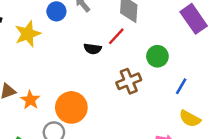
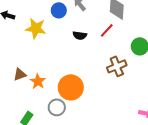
yellow star: (28, 34) -> (36, 28), turned 30
black semicircle: (93, 49) -> (80, 35), moved

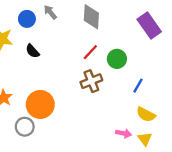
red line: (107, 30) -> (90, 52), moved
black semicircle: (80, 35) -> (32, 51), moved, turned 40

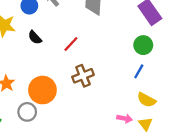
red line: (90, 52) -> (71, 44), moved
green circle: (117, 59) -> (143, 45), moved
brown cross: (91, 81) -> (83, 76), moved

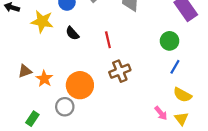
red line: (71, 44) -> (108, 40), turned -56
green circle: (143, 45) -> (170, 41), moved
pink arrow: (125, 118) -> (161, 113), turned 40

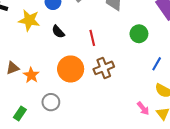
green circle: (170, 41) -> (139, 34), moved
orange circle: (80, 85) -> (71, 69), moved

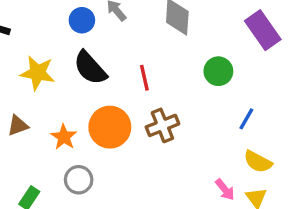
yellow star: (29, 20) -> (37, 73), moved
black semicircle: (58, 32) -> (90, 68), size x1.6
orange star: (31, 75) -> (64, 137), moved

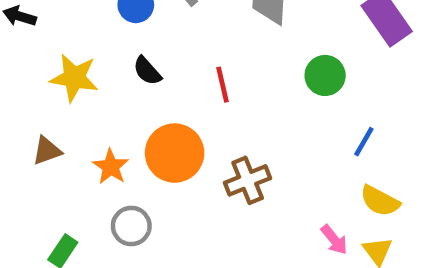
black semicircle: (90, 68) -> (147, 71), size x0.6
brown cross: (162, 125) -> (248, 180), moved

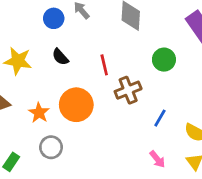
blue line: (364, 142) -> (160, 118), moved
brown cross: (248, 180) -> (128, 90), moved
pink arrow: (334, 240) -> (157, 159), moved

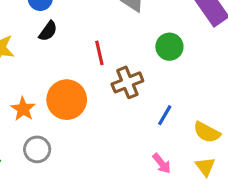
black semicircle: (60, 57) -> (48, 31), moved, turned -102

